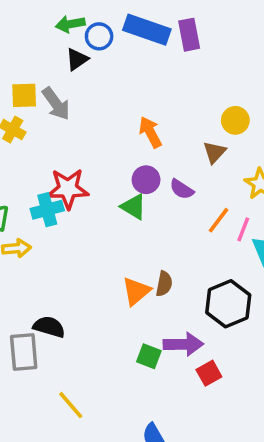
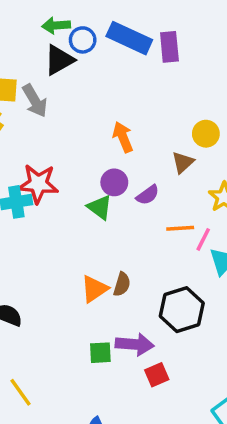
black triangle: (77, 59) -> (59, 60), size x1.4
purple semicircle: (182, 189) -> (148, 195), turned -75
orange line: (218, 220) -> (180, 228), turned 44
green square: (149, 356) -> (100, 353), turned -30

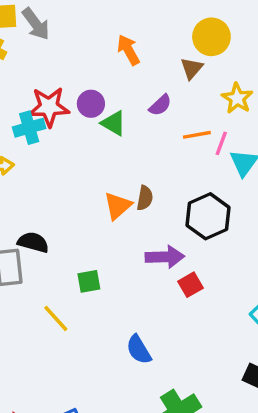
yellow circle: (206, 134) -> (211, 37), size x1.4
purple circle: (114, 182) -> (91, 104), moved
green square: (100, 353) -> (89, 281), moved

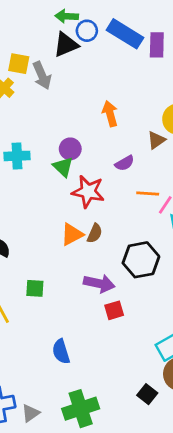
red star: (49, 107) -> (88, 192), moved
green triangle: (114, 123) -> (63, 167), moved

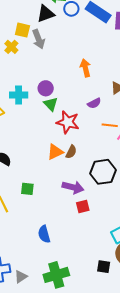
black triangle: (66, 45) -> (46, 14), moved
purple circle: (70, 149) -> (46, 88), moved
black square: (147, 394) -> (104, 267), turned -32

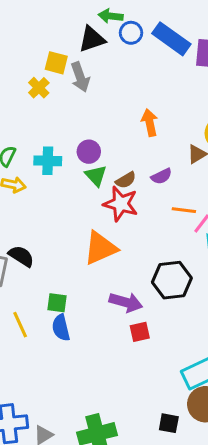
orange triangle: (55, 152) -> (100, 248), size x1.4
brown semicircle: (71, 152) -> (126, 180), moved, turned 32
blue semicircle: (44, 234) -> (61, 328), moved

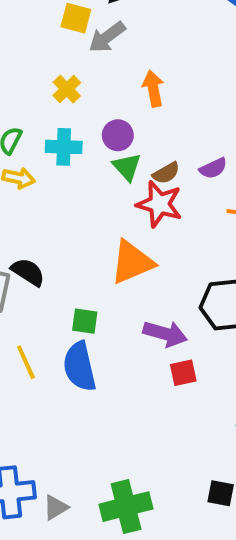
gray arrow: (80, 77) -> (107, 37), turned 72
yellow cross: (39, 88) -> (67, 89), moved
orange arrow: (150, 123) -> (153, 89), moved
green square: (57, 303) -> (85, 321), moved
blue semicircle: (61, 328) -> (80, 367), size x1.4

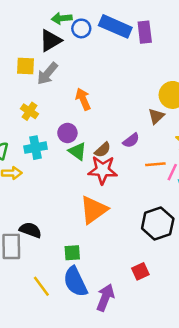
purple arrow: (165, 334) -> (105, 298), moved, turned -72

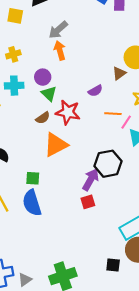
gray arrow: (47, 74) -> (58, 30), moved
yellow cross: (29, 111) -> (13, 54), turned 32
brown semicircle: (103, 150) -> (43, 118), moved
purple arrow: (105, 298) -> (91, 180), moved

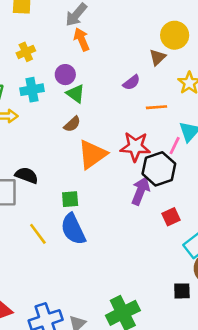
red star: (68, 112) -> (135, 147), moved
pink line: (126, 122) -> (175, 146), moved
red square: (88, 202) -> (171, 217), moved

